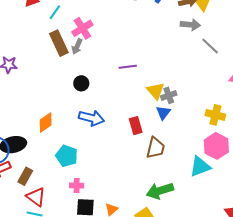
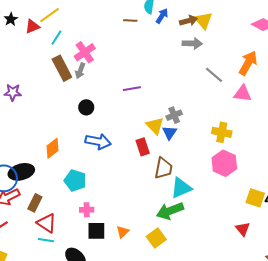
gray line: (210, 46) -> (214, 75), moved
yellow triangle: (156, 91) -> (155, 126), moved
cyan triangle: (200, 166) -> (181, 188), moved

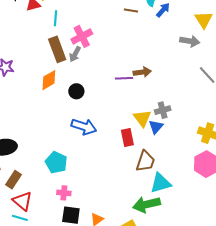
brown arrow: (188, 21) -> (142, 72), moved
cyan line: (56, 38) -> (56, 18), turned -35
orange diamond: (52, 148) -> (49, 80), moved

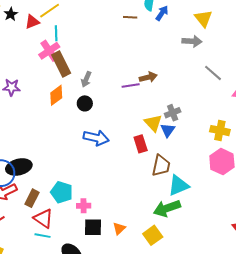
pink cross: (82, 36) -> (49, 51), moved
gray arrow: (75, 54) -> (86, 79), moved
cyan pentagon: (56, 162) -> (62, 192), moved

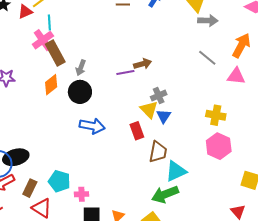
gray arrow: (192, 41) -> (208, 21), moved
black circle: (85, 103) -> (80, 92), size x1.5
gray cross: (173, 113) -> (159, 96), moved

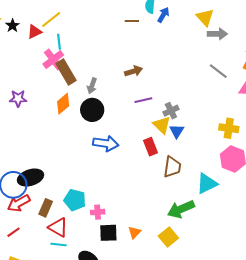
brown arrow: (143, 64) -> (133, 71), moved
purple line: (125, 73) -> (143, 100), moved
cyan triangle: (176, 171) -> (207, 184), moved

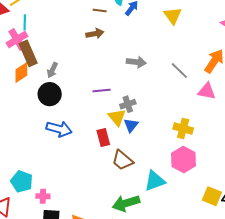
gray arrow: (217, 34) -> (136, 62), moved
brown arrow: (133, 71) -> (95, 34), moved
orange diamond: (63, 104) -> (21, 72), moved
brown trapezoid: (172, 167) -> (122, 160), turned 115

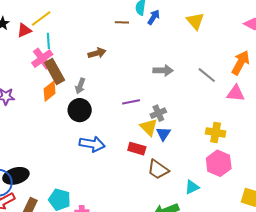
brown arrow: (95, 34) -> (97, 53), moved
red rectangle: (103, 137) -> (137, 149), turned -54
cyan triangle: (155, 181) -> (192, 187), size x0.7

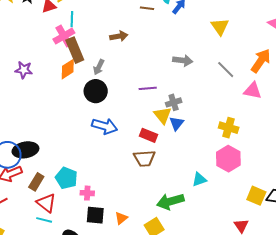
yellow triangle: (195, 21) -> (220, 27), moved
brown trapezoid: (158, 169) -> (144, 158), moved, turned -45

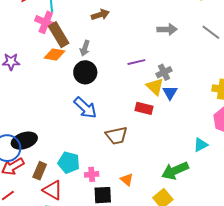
pink cross: (64, 36) -> (46, 22), turned -30
orange diamond: (68, 69) -> (54, 54), turned 50
blue arrow: (105, 126) -> (85, 108), moved, turned 35
brown trapezoid: (144, 158) -> (116, 136), moved
orange triangle: (121, 218) -> (127, 180), moved, turned -32

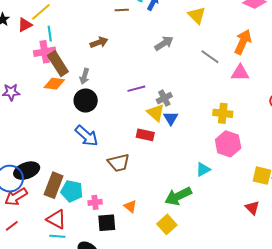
pink cross: (46, 22) -> (45, 52), turned -30
gray arrow: (167, 29) -> (164, 43), moved, turned -30
brown rectangle: (40, 171) -> (54, 185), moved, size x1.4

